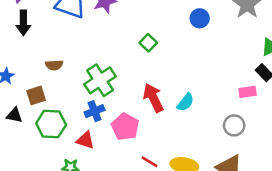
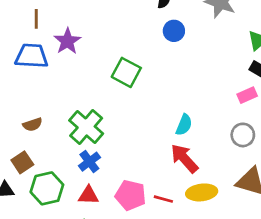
green square: (148, 43) -> (126, 72), size x1.5
red arrow: (153, 98) -> (184, 158), moved
pink pentagon: (125, 127) -> (131, 195), moved

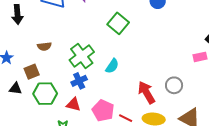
cyan semicircle: (184, 125) -> (112, 66), moved
gray circle: (243, 135) -> (174, 85), moved

